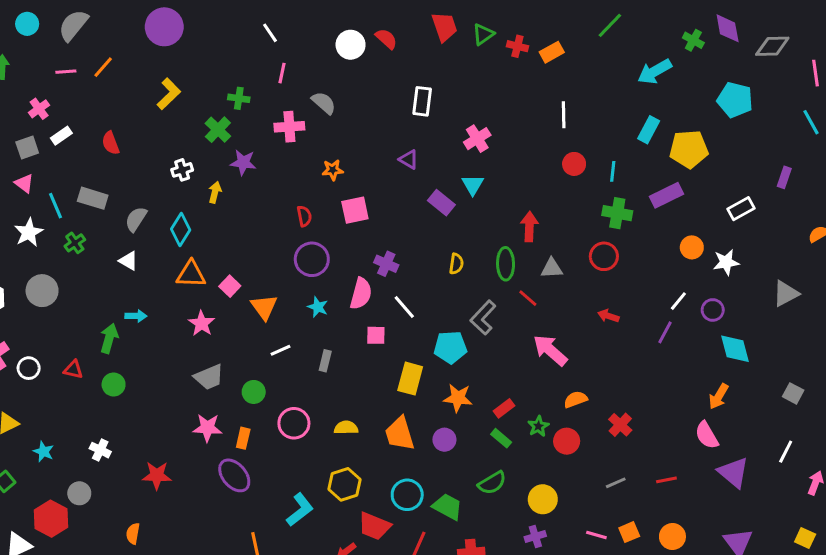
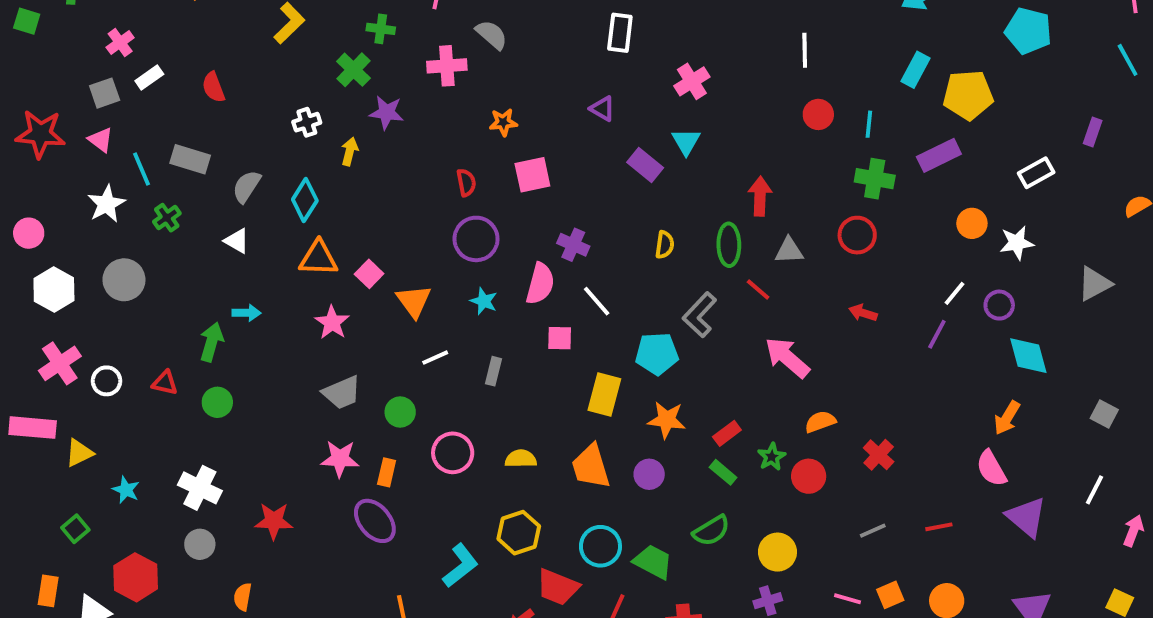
white cross: (100, 450) -> (200, 488), size x1.5
gray circle: (79, 493) -> (200, 544), moved

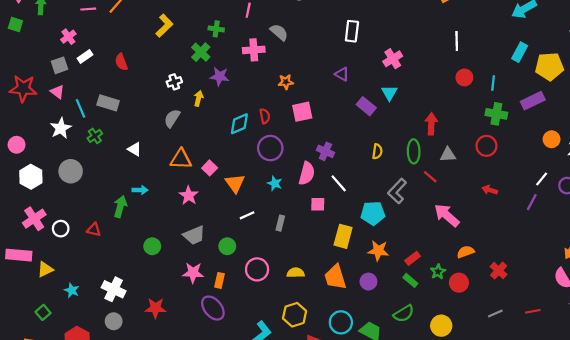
gray semicircle: (247, 186) -> (172, 118), moved
cyan diamond: (305, 200) -> (239, 124), moved, turned 35
green circle: (217, 402) -> (152, 246), moved

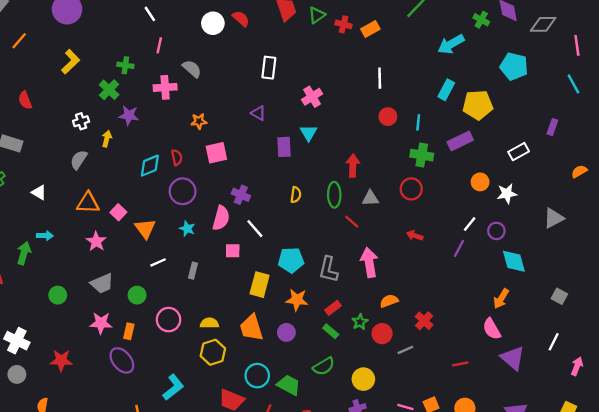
purple rectangle: (366, 106) -> (284, 147), turned 48
gray L-shape: (397, 191) -> (328, 269), moved, turned -30
pink arrow: (447, 215) -> (369, 262), turned 40
gray line: (495, 314) -> (405, 350), moved
yellow hexagon: (295, 315) -> (213, 352), moved

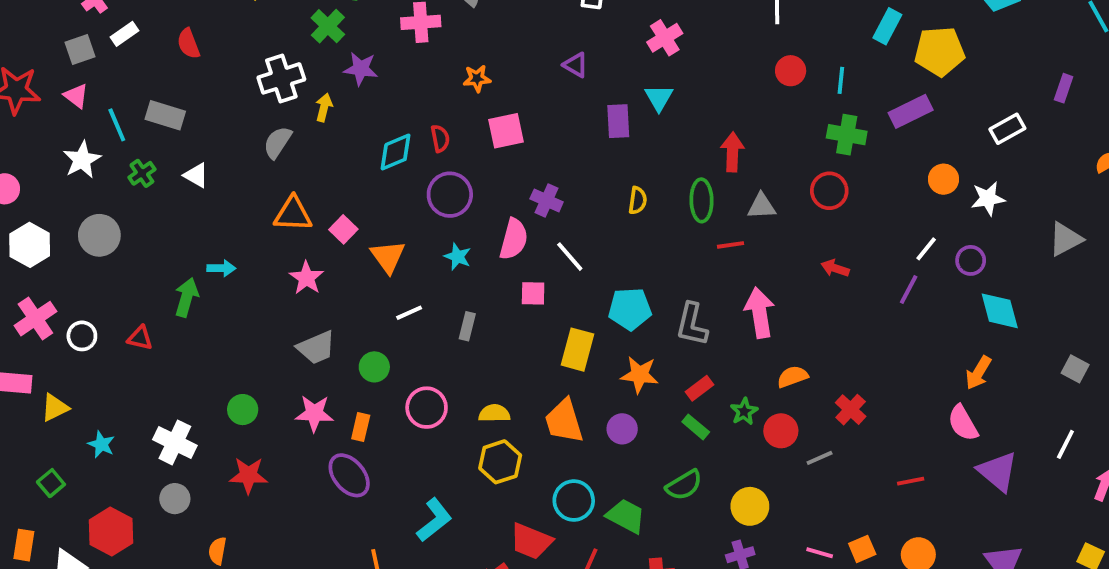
white cross: (81, 121) -> (281, 78), size x1.6
white triangle: (39, 192) -> (196, 175), moved
red line: (352, 222) -> (731, 245), turned -49
green circle: (58, 295) -> (243, 410), moved

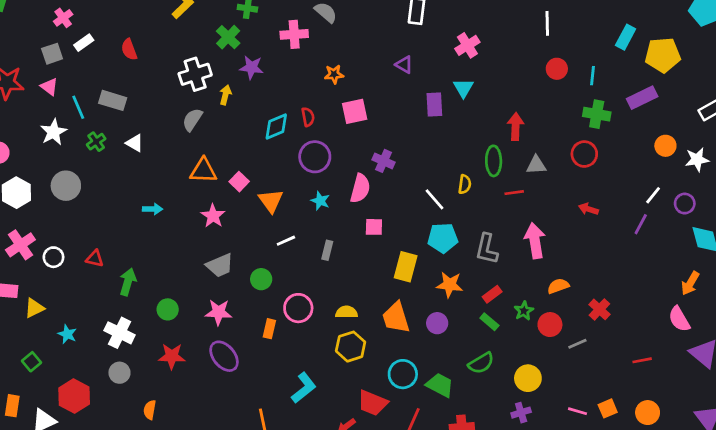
yellow semicircle: (638, 200) -> (465, 184), moved
white line: (570, 257) -> (434, 199), moved
green arrow: (186, 297) -> (128, 282), moved
orange rectangle: (361, 427) -> (269, 329), moved
purple ellipse: (349, 475) -> (224, 356), moved

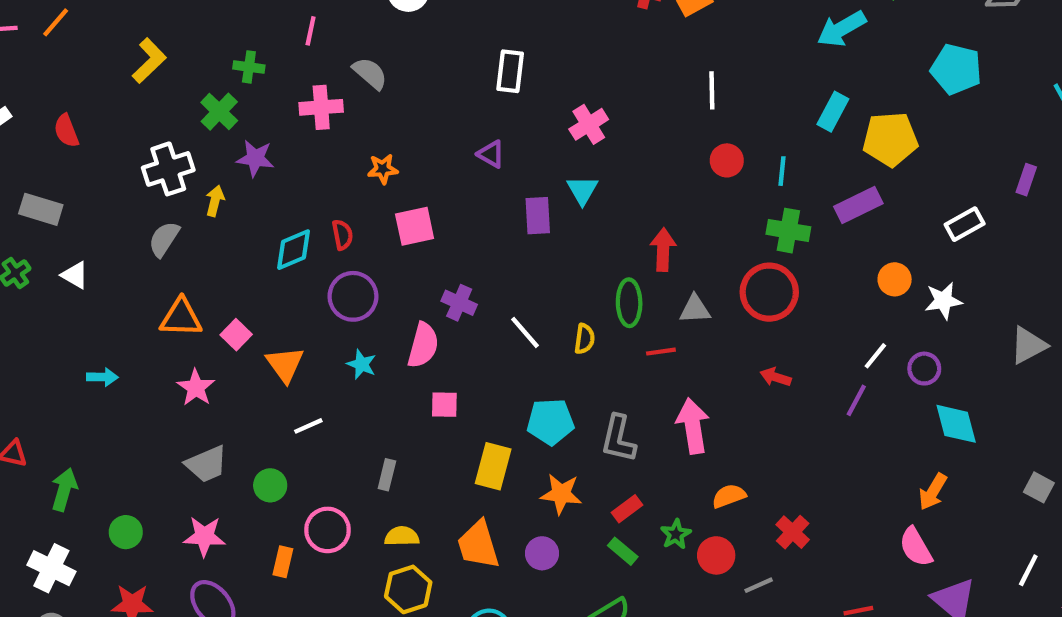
red circle: (584, 154) -> (769, 292), size x1.4
white line: (434, 199) -> (525, 332), moved
gray rectangle: (327, 250) -> (387, 475), moved

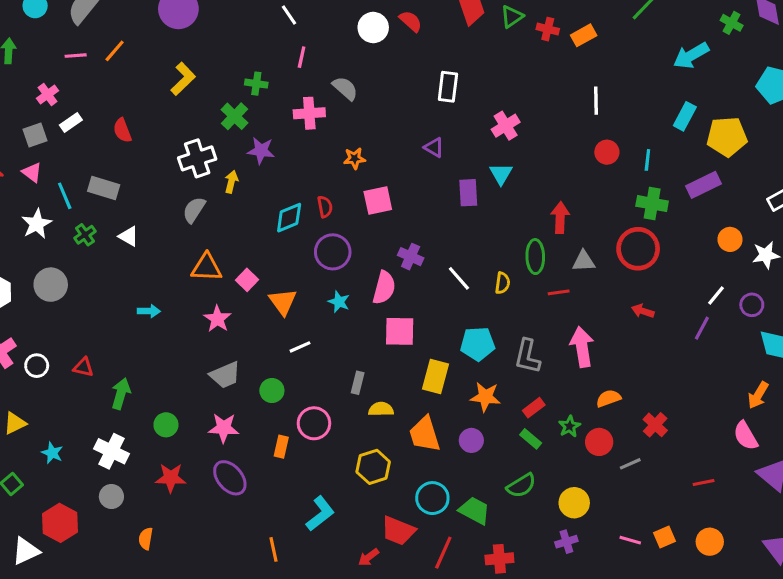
pink square: (444, 405) -> (400, 331), size x1.5
yellow semicircle: (402, 536) -> (381, 409), moved

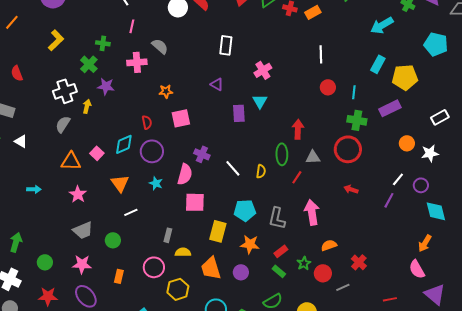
cyan diamond: (289, 218) -> (124, 144), moved
pink square: (247, 280) -> (97, 153), moved
red line: (559, 292) -> (297, 177), turned -48
pink circle: (314, 423) -> (154, 267), moved

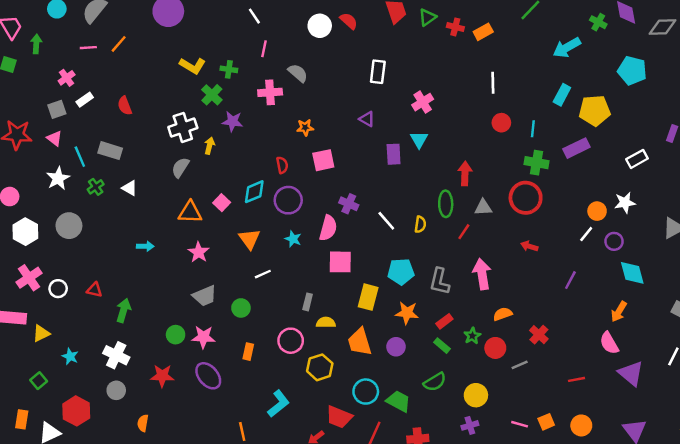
yellow L-shape: (56, 40) -> (193, 66), moved, turned 75
orange circle: (407, 143) -> (597, 211), moved
purple line: (389, 200) -> (570, 280), moved
green circle: (45, 262) -> (176, 335), moved

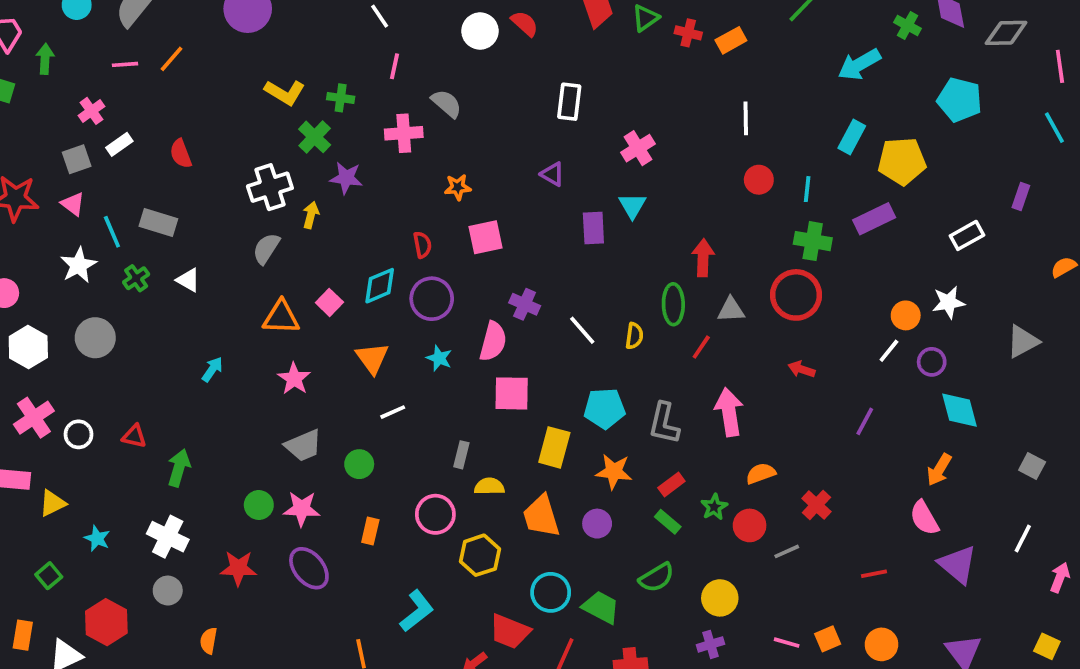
cyan arrow: (145, 246) -> (212, 369), turned -56

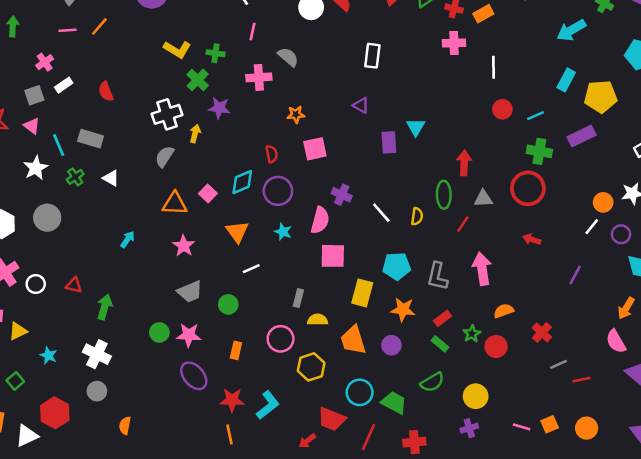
pink cross: (638, 148) -> (454, 43), moved, turned 30
cyan line: (807, 189) -> (536, 116), turned 60
gray line: (787, 551) -> (559, 364), moved
red star: (238, 568) -> (232, 400), moved

